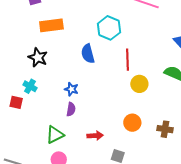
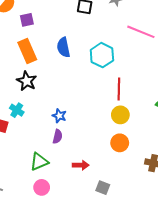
orange rectangle: (51, 25) -> (27, 51), moved, turned 70
blue semicircle: (88, 54) -> (63, 47), moved
yellow circle: (139, 84) -> (120, 115), moved
orange circle: (132, 123) -> (120, 143), moved

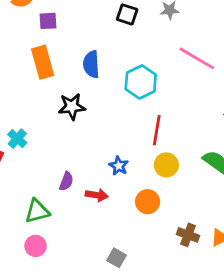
black star: (27, 81) -> (72, 107), moved, turned 30
yellow circle: (120, 115) -> (166, 165), moved
blue star: (59, 116) -> (119, 166), moved
red arrow: (81, 165) -> (97, 195), moved

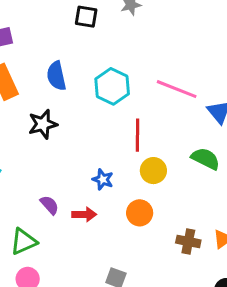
pink line: (197, 58) -> (177, 89), moved
purple semicircle: (66, 181) -> (50, 205), turned -54

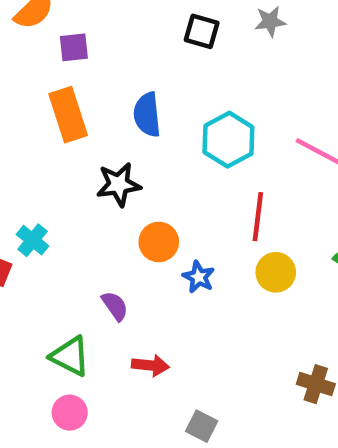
orange circle: (140, 213) -> (159, 242), moved
red arrow: (84, 214) -> (150, 365), moved
green triangle: (24, 242) -> (70, 356), turned 44

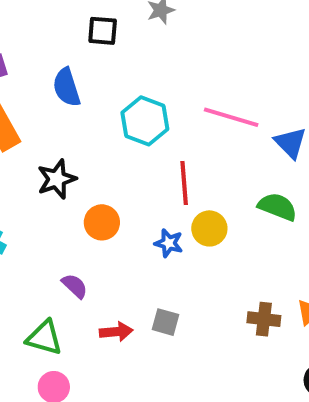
blue semicircle: (147, 115) -> (67, 87), moved
blue star: (199, 277) -> (169, 243), moved
gray square: (202, 426) -> (165, 322), moved

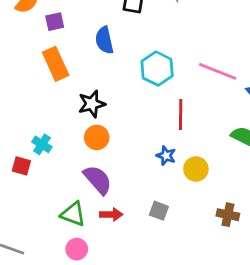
orange circle: (102, 222) -> (97, 137), moved
yellow circle: (209, 228) -> (196, 169), moved
purple semicircle: (75, 286) -> (98, 180), size x1.6
red arrow: (116, 332) -> (111, 215), moved

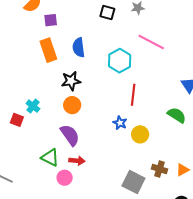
blue semicircle: (104, 40) -> (79, 47), moved
pink line: (218, 71) -> (151, 42), moved
gray square: (159, 211) -> (133, 182), moved, size x1.6
pink circle: (77, 249) -> (65, 178), moved

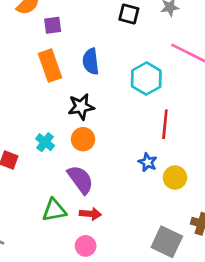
cyan cross: (33, 106) -> (45, 142), moved
green triangle: (50, 158) -> (54, 210), turned -36
pink circle: (65, 178) -> (86, 246), moved

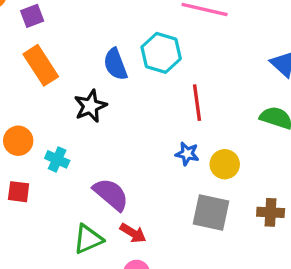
blue semicircle: (91, 61) -> (115, 64), moved
orange circle: (83, 139) -> (18, 141), moved
red arrow: (90, 214) -> (133, 233), turned 40
gray square: (167, 242) -> (211, 213), moved

